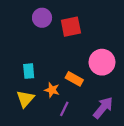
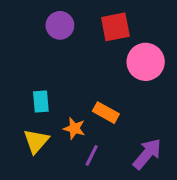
red square: (71, 27) -> (115, 27), moved
pink circle: (102, 62) -> (146, 62), moved

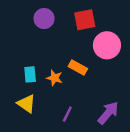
orange rectangle: (106, 113) -> (78, 67), moved
orange star: (74, 128) -> (55, 78), moved
yellow triangle: (36, 141) -> (27, 104), turned -36

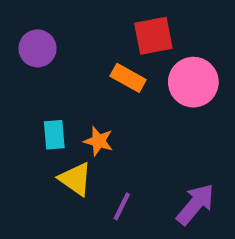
purple circle: (44, 19) -> (37, 48), moved
orange rectangle: (78, 67) -> (128, 78), moved
yellow triangle: (27, 104) -> (75, 179), moved

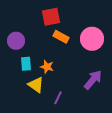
red square: (153, 36) -> (51, 17), moved
purple circle: (37, 48) -> (16, 41), moved
purple arrow: (195, 204) -> (93, 80), moved

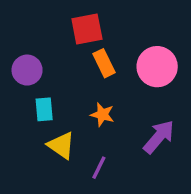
orange rectangle: (61, 37) -> (104, 63), turned 35
orange star: (47, 67) -> (102, 115), moved

